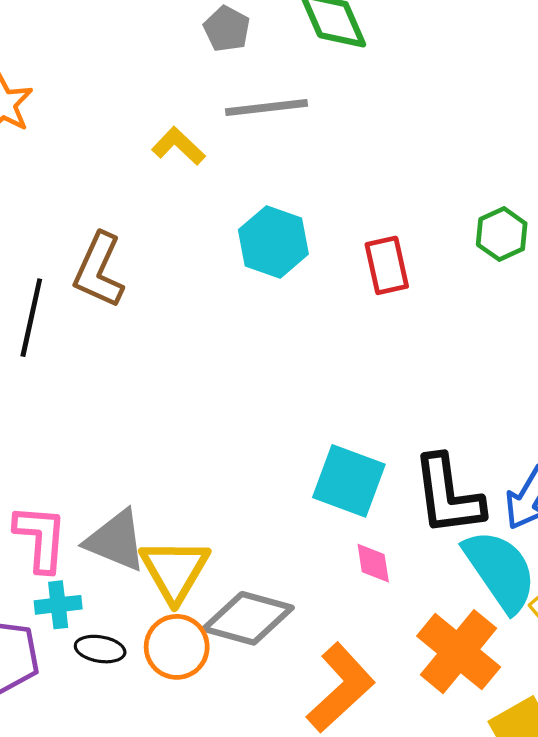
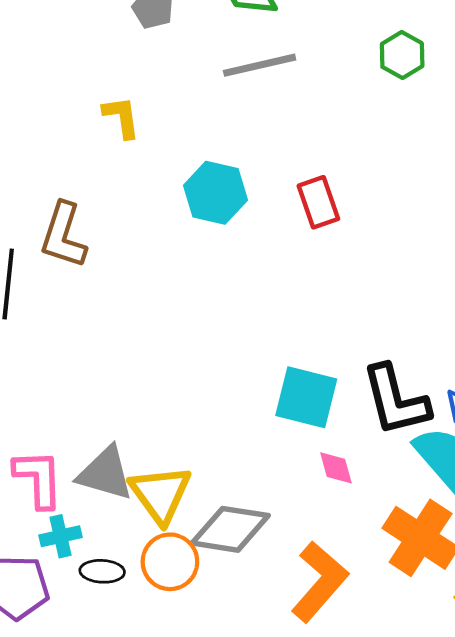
gray line: (267, 108) -> (260, 65), moved
yellow L-shape: (178, 146) -> (122, 117), turned 45
green hexagon: (502, 234) -> (402, 55), moved

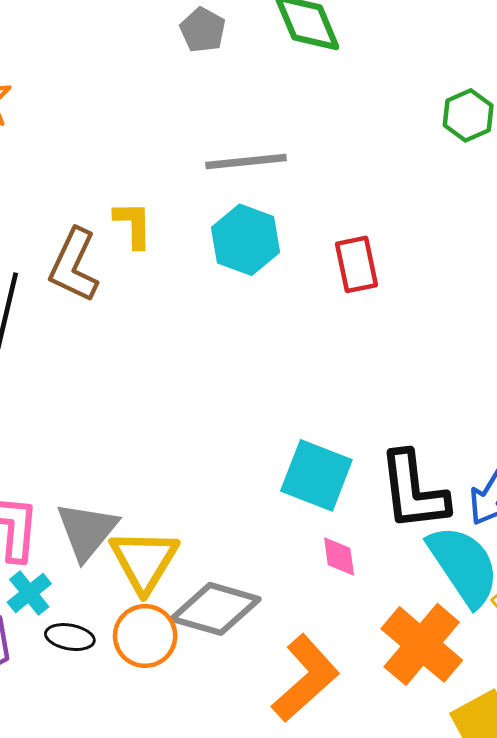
gray line: (260, 65) -> (246, 161), moved
yellow L-shape: (122, 117) -> (133, 224), moved
gray triangle: (105, 473) -> (87, 531), turned 46
cyan cross: (61, 536) -> (29, 593), turned -33

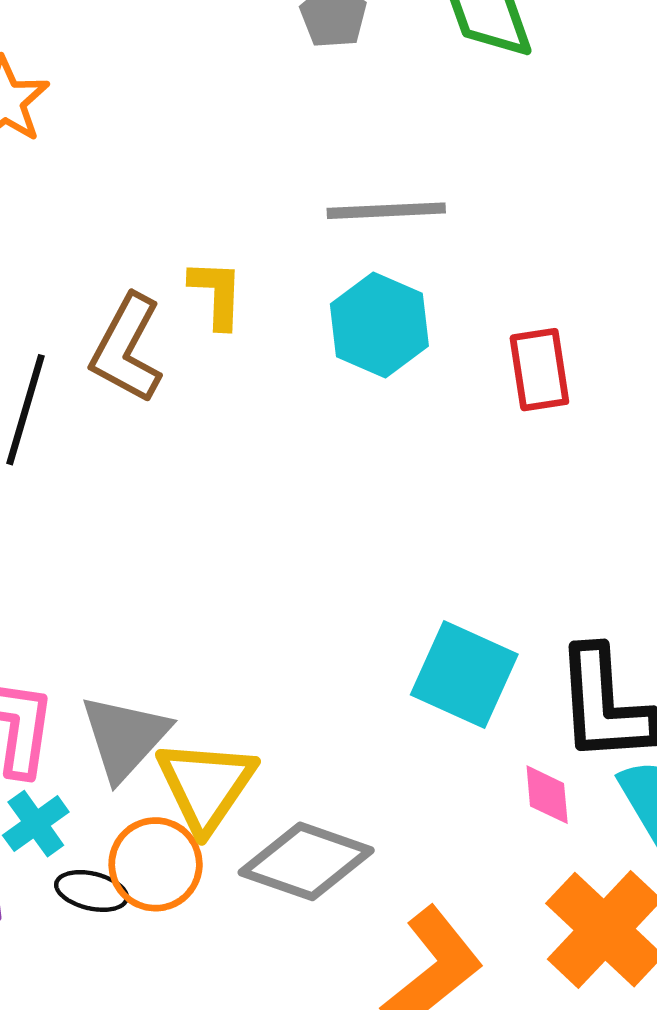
pink diamond: (339, 556) -> (547, 795), moved
orange circle: (145, 636) -> (156, 864), moved

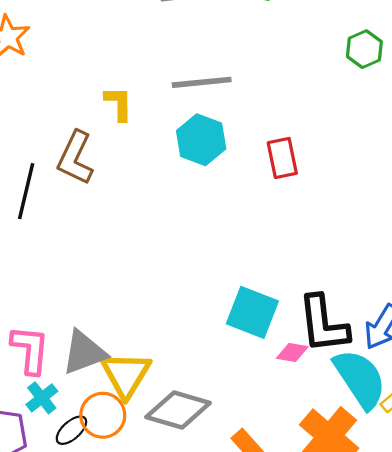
yellow L-shape: (217, 294) -> (119, 103), moved
gray triangle: (125, 737) -> (84, 352), turned 30
pink diamond: (547, 795) -> (292, 353), moved, turned -72
black ellipse: (92, 891) -> (71, 430), turned -52

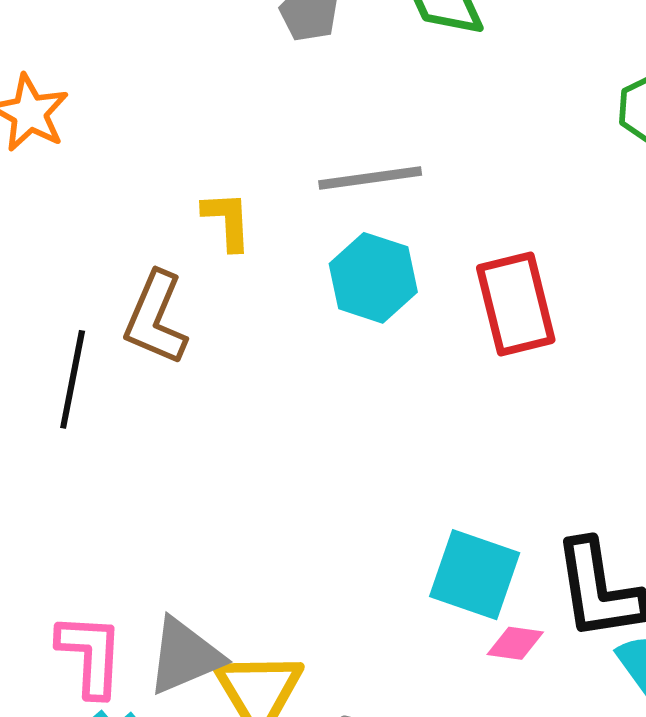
red rectangle: (282, 158) -> (516, 304), size x1.4
pink diamond: (292, 353) -> (515, 643), moved

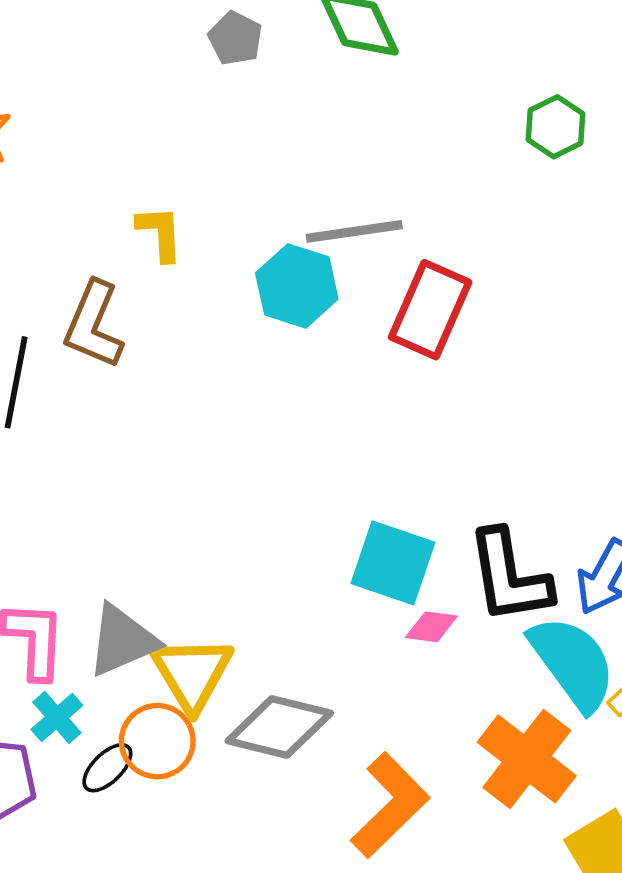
gray line: (370, 178) -> (354, 231), moved
red rectangle: (516, 304) -> (430, 310), turned 38

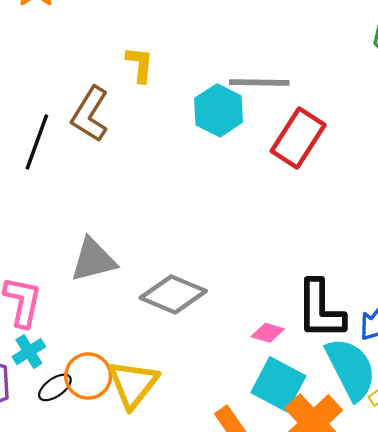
cyan square: (393, 563) -> (278, 384), moved
gray triangle: (122, 640) -> (93, 260), moved
yellow triangle: (192, 673) -> (133, 384), moved
gray diamond: (279, 727) -> (173, 294), moved

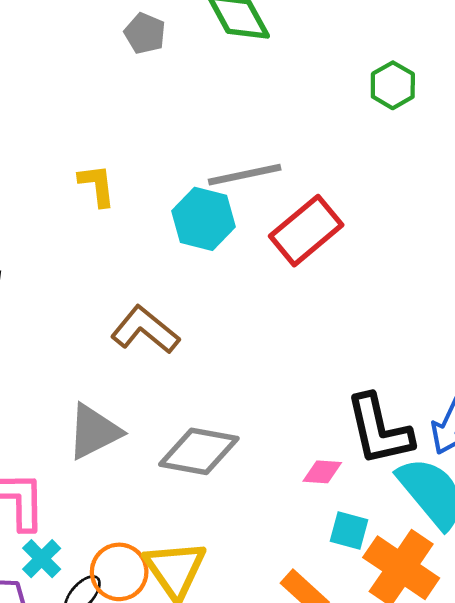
brown L-shape: (90, 114) -> (145, 330), moved, turned 110
red rectangle: (298, 138) -> (306, 231), turned 30
cyan square: (278, 384) -> (349, 530), size x0.6

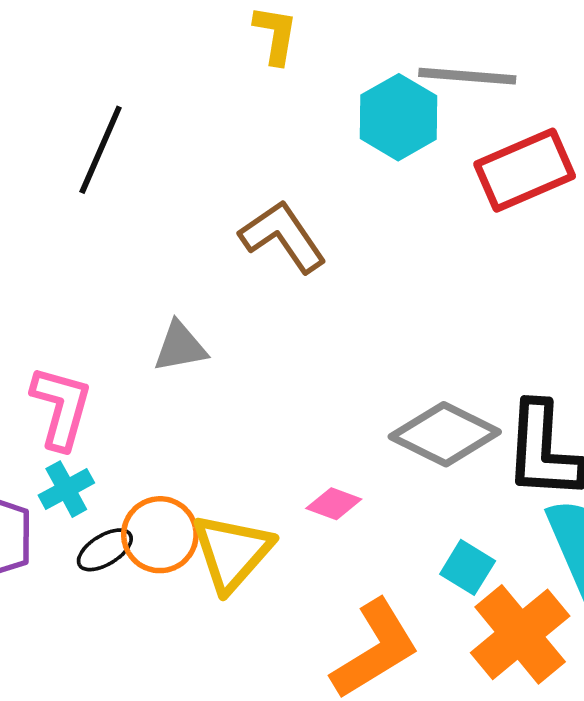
gray triangle: (94, 432) -> (180, 347), size x0.7
gray diamond: (199, 451) -> (445, 434), moved
pink diamond: (322, 472) -> (334, 504), moved

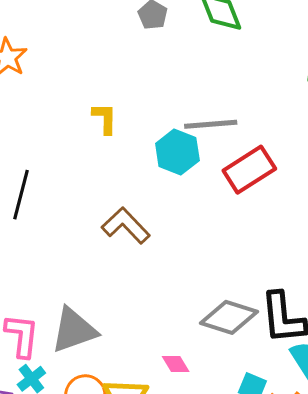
gray triangle: (180, 347) -> (74, 330), moved, size x1.6
pink diamond: (334, 504) -> (176, 364), turned 48

